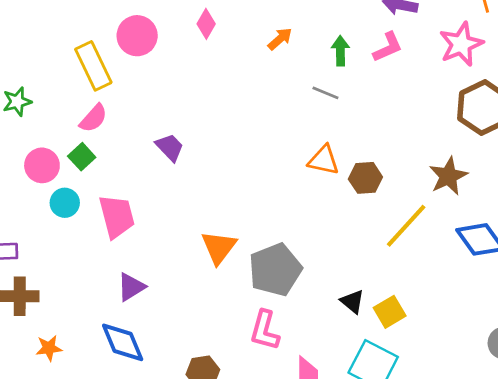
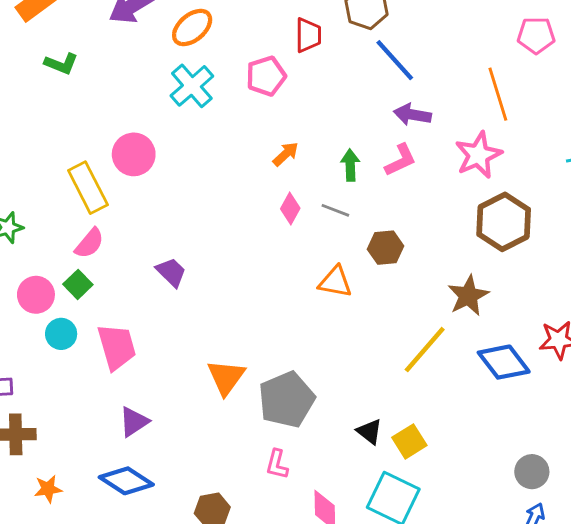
pink diamond: (206, 24) -> (290, 209), moved
brown hexagon: (365, 178) -> (386, 248), moved
pink L-shape: (265, 330) -> (277, 464), size x0.7
blue diamond: (123, 342) -> (126, 481), turned -33

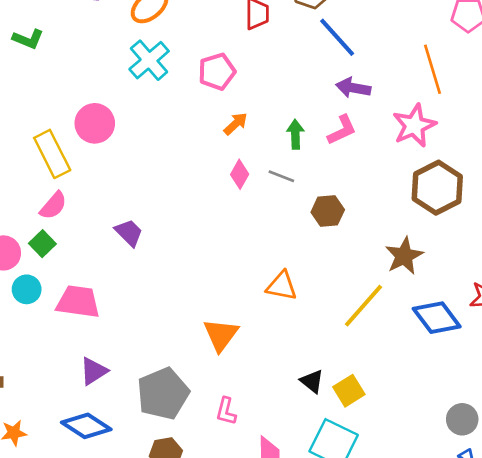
pink pentagon: (266, 76) -> (217, 72), moved
orange triangle: (335, 282) -> (282, 286), moved
pink trapezoid: (117, 347) -> (78, 302), turned -66
orange triangle: (226, 377) -> (221, 335), moved
gray pentagon: (287, 400) -> (163, 394), moved

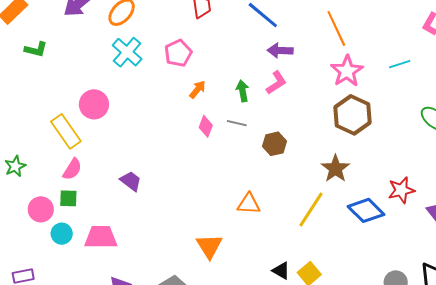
pink star: (414, 126) -> (347, 71), moved
green square: (42, 244) -> (68, 198), turned -36

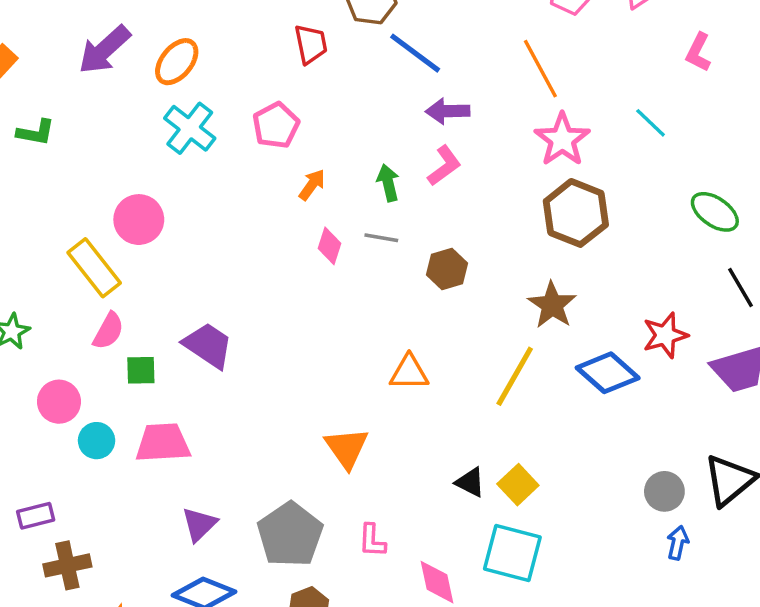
cyan line: (400, 64) -> (651, 123), turned 65
purple trapezoid: (131, 181) -> (208, 345), size x1.4
green square: (68, 198) -> (141, 370), moved

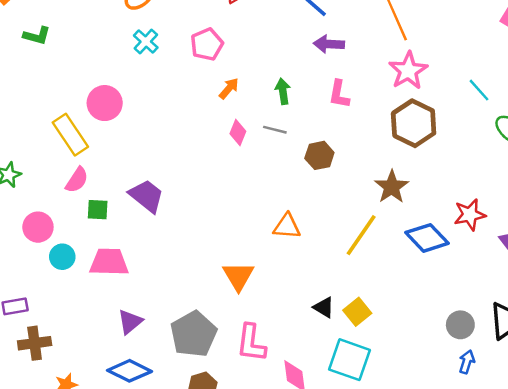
cyan line: (651, 123) -> (479, 90), moved
cyan cross: (190, 128) -> (146, 42), size x0.7
pink L-shape: (444, 166) -> (339, 94), moved, turned 132
pink L-shape: (372, 541) -> (251, 343), size x1.6

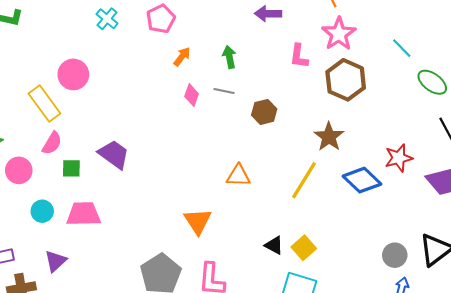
pink L-shape: (339, 94) -> (299, 56), moved
pink circle: (38, 227) -> (19, 170), moved
purple triangle: (130, 322) -> (56, 261), moved

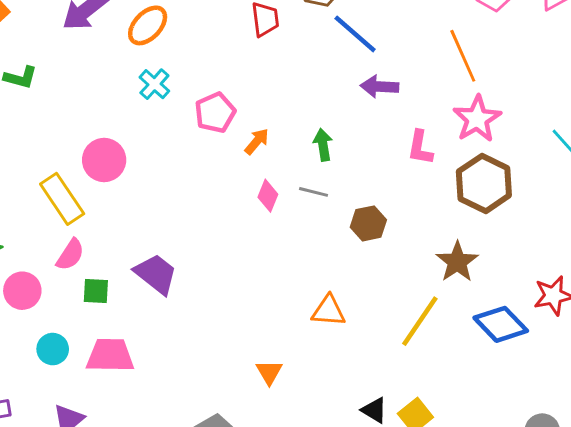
pink pentagon: (161, 19) -> (215, 113), moved
orange triangle: (198, 221) -> (269, 372), size x0.7

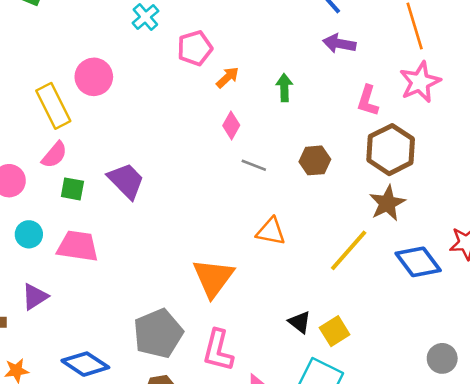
brown hexagon: (484, 183) -> (391, 150), moved
gray line: (313, 192) -> (254, 165), moved
orange triangle: (269, 372) -> (213, 278), size x1.8

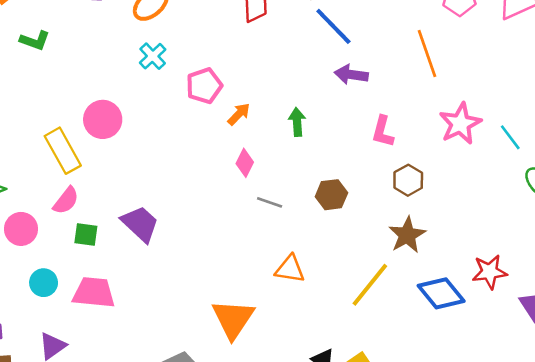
pink star: (420, 82) -> (460, 124), moved
brown hexagon: (391, 150) -> (408, 180), size x0.6

